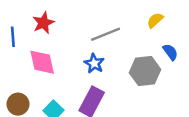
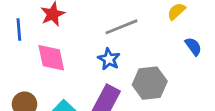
gray hexagon: (145, 71) -> (150, 83), moved

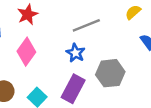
pink diamond: (51, 58) -> (26, 52), turned 48

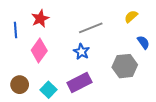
gray hexagon: (110, 73) -> (125, 66), moved
purple rectangle: (73, 89) -> (79, 83), turned 35

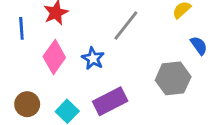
gray line: (91, 28) -> (126, 26), turned -30
blue star: (81, 52) -> (93, 58), moved

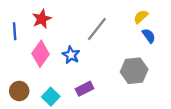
blue semicircle: (199, 46) -> (149, 36), moved
purple rectangle: (110, 101) -> (85, 89), size x0.7

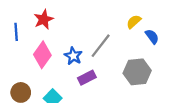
yellow semicircle: (141, 17) -> (134, 22), moved
gray line: (97, 29) -> (101, 46), moved
purple rectangle: (85, 89) -> (87, 78), moved

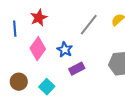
gray line: (101, 46) -> (89, 25), moved

